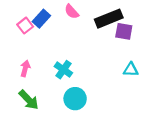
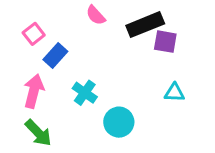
blue rectangle: (41, 19) -> (55, 56), moved
pink arrow: (25, 68) -> (34, 91), size x1.5
cyan circle: (75, 99) -> (119, 122), moved

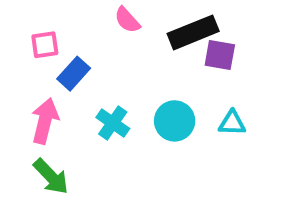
pink square: (34, 34) -> (45, 45), turned 30
cyan circle: (119, 122) -> (175, 121), moved

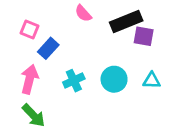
pink square: (45, 45) -> (29, 29), turned 30
cyan cross: (113, 123) -> (74, 81), turned 30

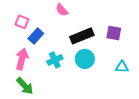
black rectangle: (126, 21) -> (82, 36), moved
purple square: (144, 36) -> (114, 33), moved
cyan triangle: (152, 81) -> (122, 67), moved

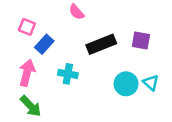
cyan circle: (85, 59) -> (126, 84), moved
cyan cross: (55, 60) -> (68, 74), turned 35
cyan triangle: (122, 67) -> (151, 83), turned 40

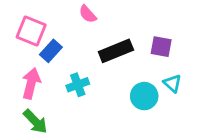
pink square: (27, 27) -> (31, 31), size x1.5
cyan cross: (68, 74) -> (78, 85), turned -30
cyan triangle: (151, 83) -> (172, 83), moved

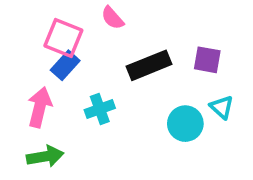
pink square: (31, 31) -> (63, 38), moved
green arrow: (35, 122) -> (45, 156), turned -56

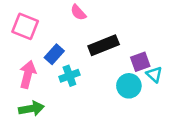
pink square: (63, 38) -> (25, 26), moved
purple square: (207, 60) -> (140, 62), moved, turned -30
blue rectangle: (65, 65) -> (54, 54), moved

